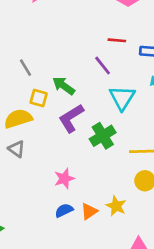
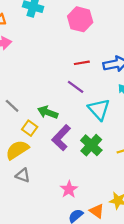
yellow square: (39, 98) -> (30, 128), turned 35
orange triangle: (89, 211) -> (97, 211), turned -35

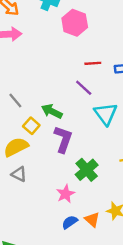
pink hexagon: (80, 19) -> (75, 23), moved
purple L-shape: (61, 138) -> (63, 139), turned 150
green cross: (91, 145) -> (87, 170), moved

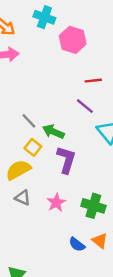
gray line: (15, 101) -> (29, 121), moved
green cross: (87, 170) -> (93, 206), moved, turned -30
pink star: (66, 194) -> (56, 203), moved
blue semicircle: (70, 222) -> (77, 244), turned -105

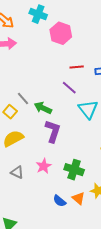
yellow square: (33, 147) -> (10, 112), moved
gray triangle: (23, 198) -> (17, 172), moved

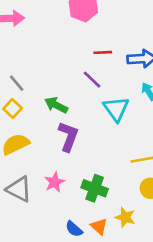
gray line: (23, 99) -> (17, 83), moved
gray triangle: (17, 172) -> (19, 189), size x1.5

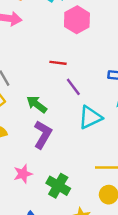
red line: (103, 52) -> (58, 63), moved
cyan triangle: (116, 109) -> (90, 117), turned 30

